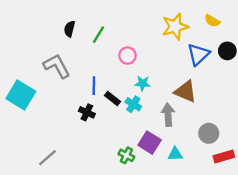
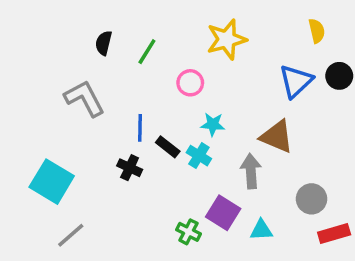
yellow semicircle: (212, 21) -> (317, 31), turned -133
yellow star: (175, 27) -> (227, 39), moved
cyan square: (21, 95) -> (52, 182), moved

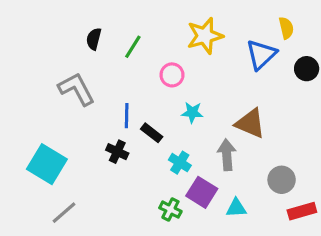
blue triangle: (296, 81) -> (261, 55), moved
cyan cross: (199, 156) -> (180, 163), moved

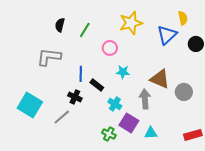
gray L-shape: (77, 89) -> (49, 57), turned -55
gray circle: (282, 180) -> (184, 92), moved
gray line: (64, 213) -> (62, 117), moved

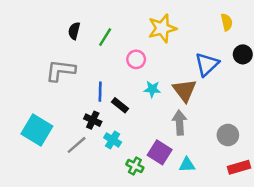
blue triangle: (167, 35) -> (207, 64), moved
brown triangle: (160, 79) -> (184, 90), moved, turned 30
gray circle: (184, 92) -> (228, 135), moved
cyan cross: (115, 104) -> (113, 140), moved

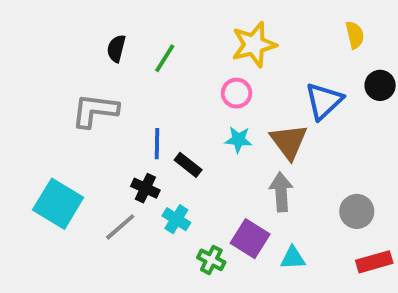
pink circle: (136, 59) -> (237, 93), moved

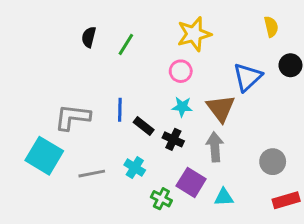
gray L-shape: (95, 111) -> (72, 117), moved
black cross: (145, 188) -> (173, 139), moved
gray line: (120, 227) -> (92, 174), turned 30

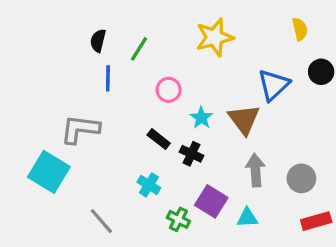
pink circle: (181, 71) -> (169, 90), moved
cyan star: (182, 107) -> (201, 118), turned 30
blue line: (120, 110) -> (108, 78), moved
gray arrow: (215, 147) -> (255, 170), moved
gray line: (92, 174) -> (101, 221), moved, turned 60

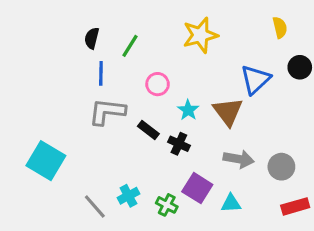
gray L-shape: (80, 129) -> (107, 112), moved
gray arrow: (255, 170) -> (239, 159), turned 104
cyan cross: (149, 185) -> (128, 196), moved, turned 30

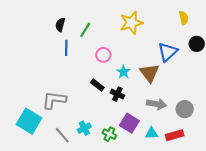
gray L-shape: (107, 112) -> (54, 100), moved
cyan square: (46, 161) -> (29, 121), moved
red rectangle: (295, 206) -> (175, 135), moved

